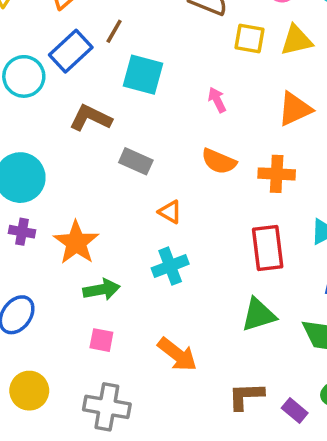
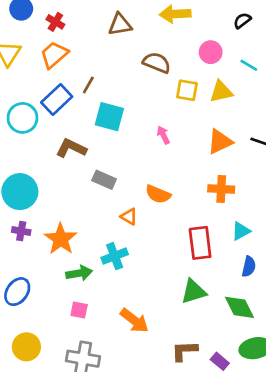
orange semicircle: (219, 161) -> (158, 194), moved
orange cross: (277, 174) -> (221, 189), moved
cyan cross: (170, 266) -> (115, 256), moved

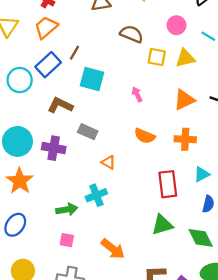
orange semicircle: (158, 194) -> (145, 136), moved
purple cross: (21, 231) -> (54, 148), moved, size x1.5
orange star: (61, 239) -> (20, 181), moved

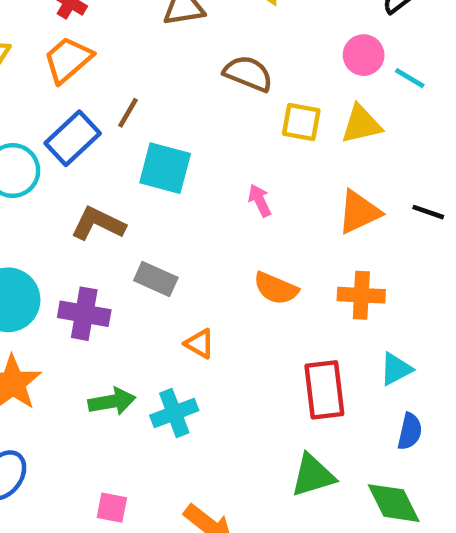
pink circle: (176, 25) -> (364, 55), moved
green arrow: (67, 209) -> (112, 401), moved

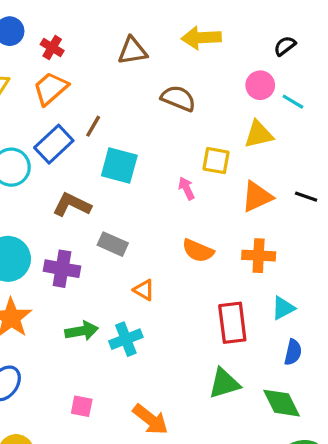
yellow square: (301, 122) -> (216, 161), moved

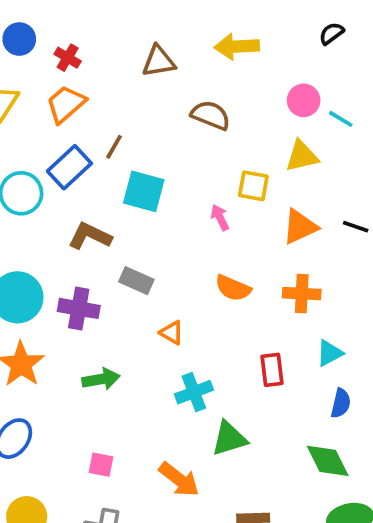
black semicircle: (285, 46) -> (331, 33), moved
red rectangle: (232, 323) -> (272, 370), size x0.7
cyan cross: (126, 339) -> (194, 392), moved
green triangle: (224, 383) -> (229, 439), moved

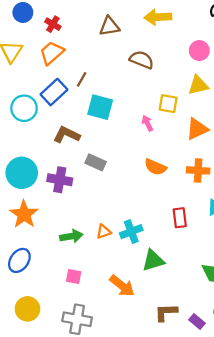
orange triangle: (172, 333) -> (104, 232), moved, turned -49
green arrow: (101, 379) -> (71, 236), moved

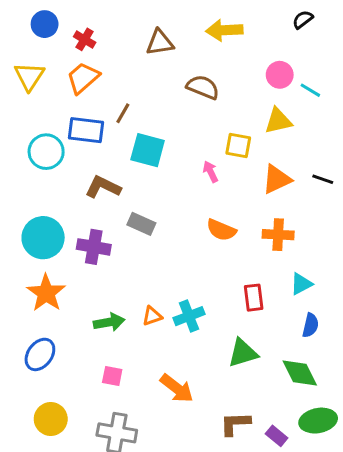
blue rectangle: (54, 92) -> (86, 130), turned 50
green triangle: (153, 260) -> (243, 353), moved

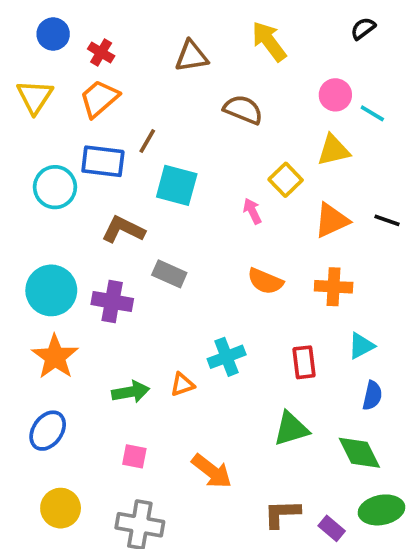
yellow arrow: (224, 30) -> (269, 41), turned 56
yellow square: (238, 145) -> (286, 180), turned 36
cyan cross: (189, 316) -> (227, 357), moved

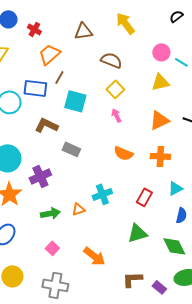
orange trapezoid: (99, 99) -> (49, 54), moved
yellow square: (286, 180) -> (115, 89), moved
purple cross: (112, 301) -> (40, 176), moved, turned -35
red rectangle: (304, 362) -> (144, 197), turned 36
pink square: (134, 456) -> (52, 248), turned 32

